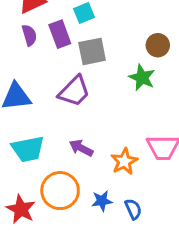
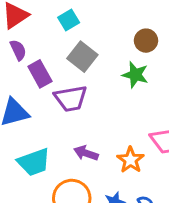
purple rectangle: (60, 34) -> (40, 74), moved
gray square: (92, 51) -> (82, 57), turned -32
purple trapezoid: (74, 91) -> (71, 98), turned 44

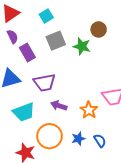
gray square: (82, 57) -> (56, 41), turned 30
green star: (135, 75) -> (82, 46), moved
purple trapezoid: (71, 98) -> (44, 83), moved

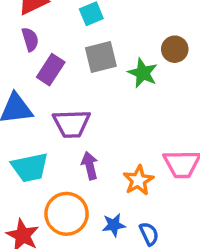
purple rectangle: (27, 53) -> (51, 70), turned 54
purple arrow: (59, 106) -> (90, 166), turned 49

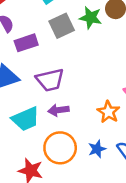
purple rectangle: (51, 70) -> (26, 43), turned 50
green star: (143, 73) -> (91, 18), moved
purple arrow: (90, 166) -> (58, 110), moved, turned -72

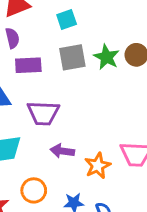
purple arrow: (58, 110) -> (62, 151), moved
orange circle: (60, 148) -> (34, 190), size x0.7

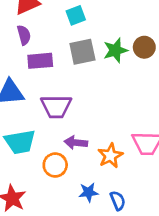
green star: (106, 57) -> (115, 50), turned 30
orange circle: (34, 190) -> (55, 165), moved

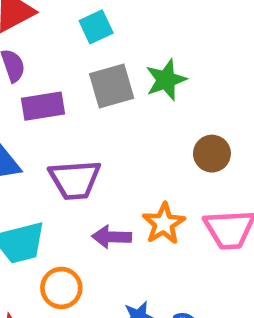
brown circle: (144, 47) -> (212, 154), moved
orange star: (110, 156) -> (164, 224), moved
orange circle: (55, 165) -> (61, 288), moved

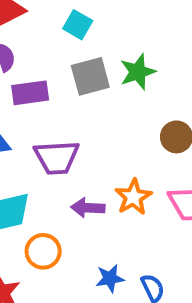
cyan square: (96, 27) -> (78, 25), turned -36

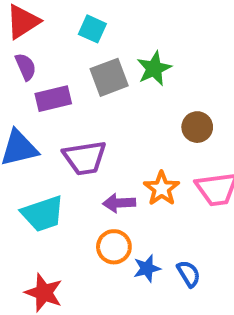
orange circle: (43, 251) -> (114, 247), moved

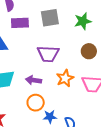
green star: (154, 69) -> (83, 21), moved
purple trapezoid: (85, 158) -> (48, 54), moved
purple arrow: (119, 203) -> (34, 80), moved

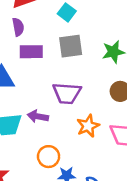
purple arrow: (34, 80) -> (38, 116), moved

